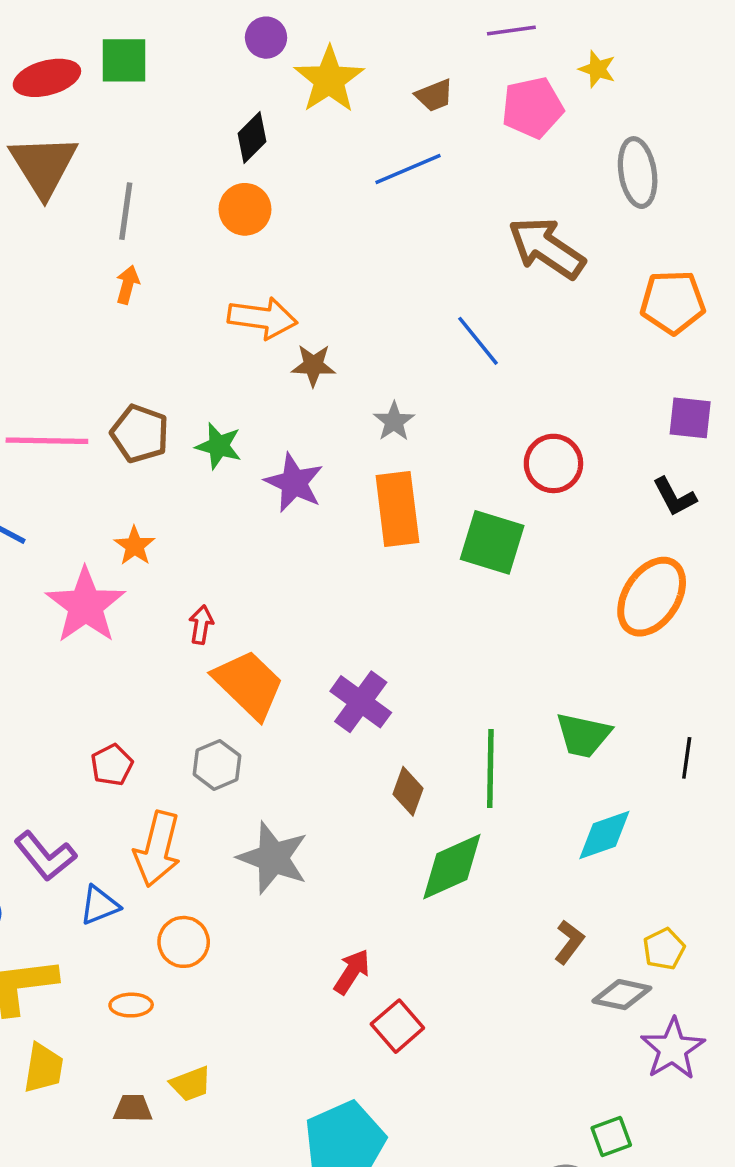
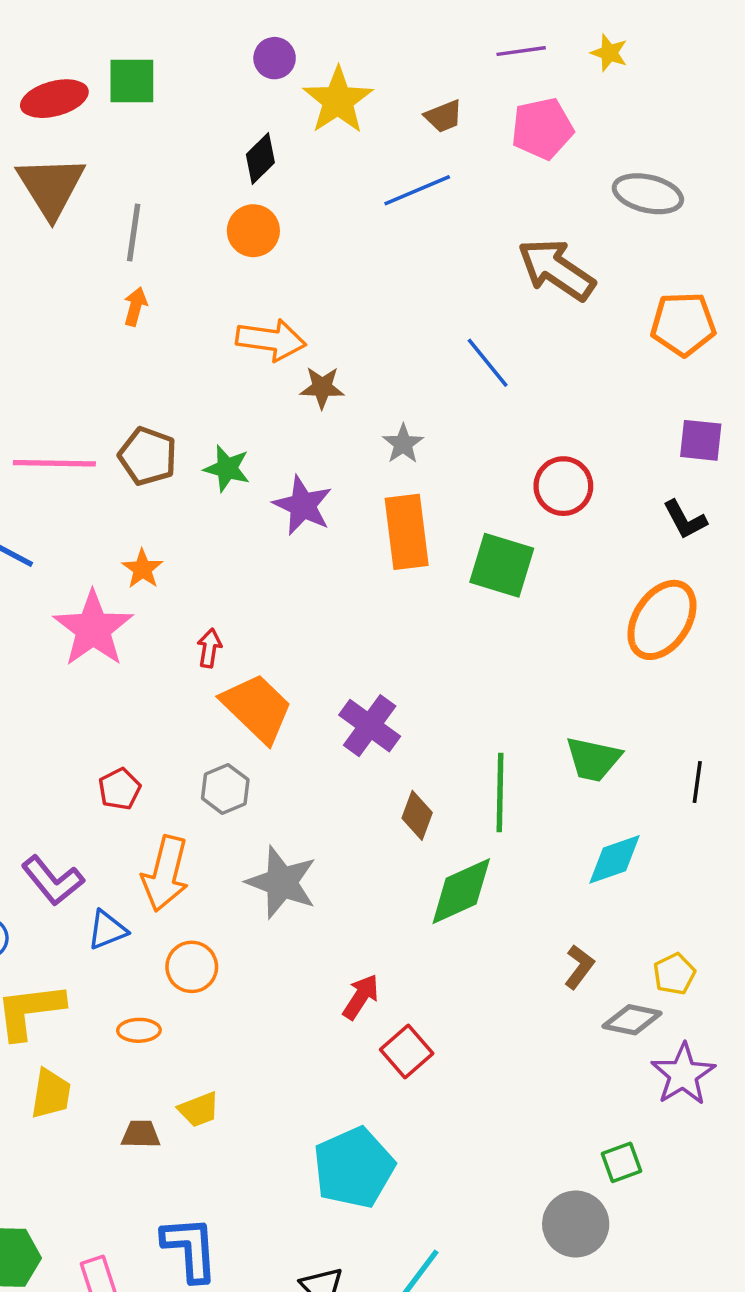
yellow star: (597, 69) -> (609, 53), moved
gray ellipse: (638, 173) -> (648, 194), turned -68

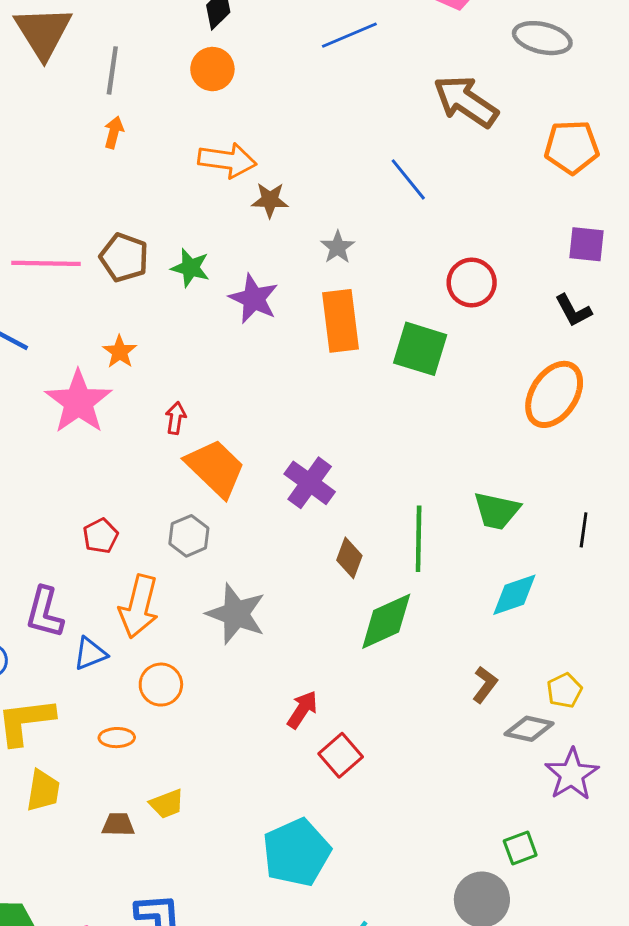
purple L-shape: (53, 881) -> (45, 612), turned 54

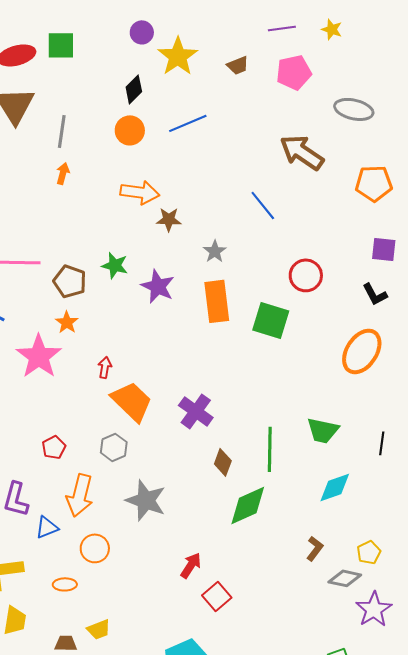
blue line: (349, 35) -> (188, 123), moved
brown pentagon: (124, 257) -> (70, 281), moved

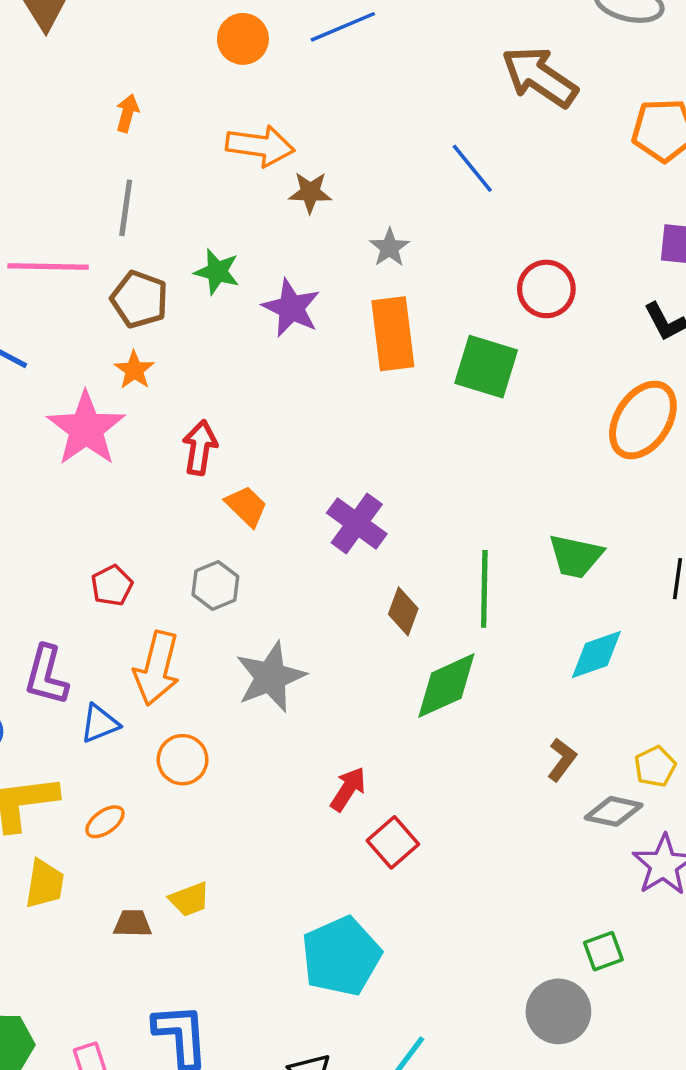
gray line: (62, 131) -> (126, 208), moved
red arrow: (105, 367) -> (200, 448), size x1.4
orange trapezoid: (132, 401) -> (246, 506), size x0.6
gray star: (146, 500) -> (270, 677), turned 30
orange ellipse: (65, 584) -> (105, 822), moved, turned -35

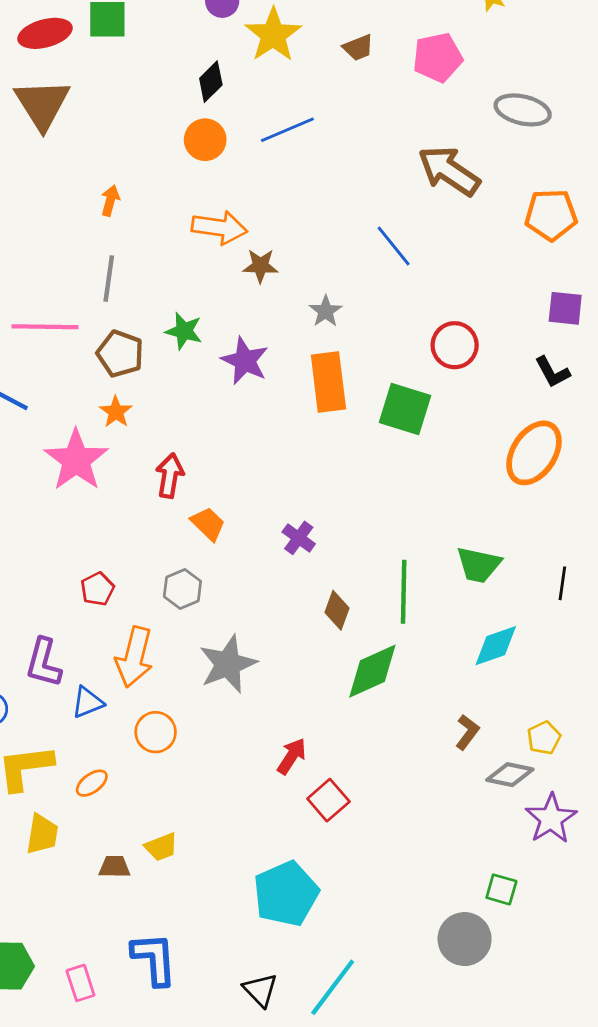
purple cross: (357, 523) -> (299, 538), size x0.7
green square: (603, 951) -> (501, 889), turned 36

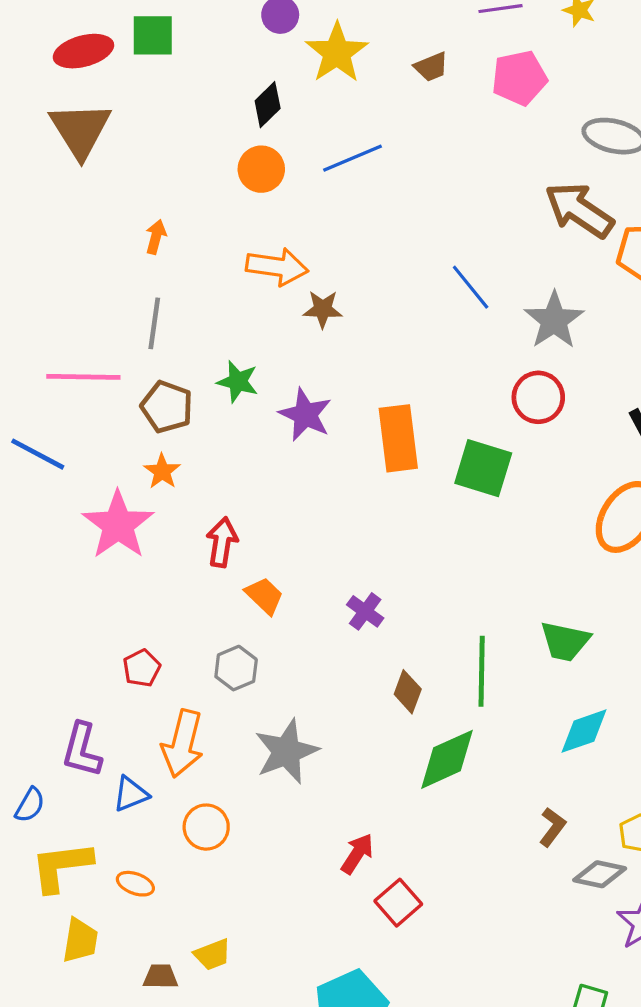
brown arrow: (449, 171) -> (579, 210), moved
gray star: (326, 311) -> (554, 320), moved, size x1.6
orange ellipse: (92, 783) -> (135, 884), turned 56

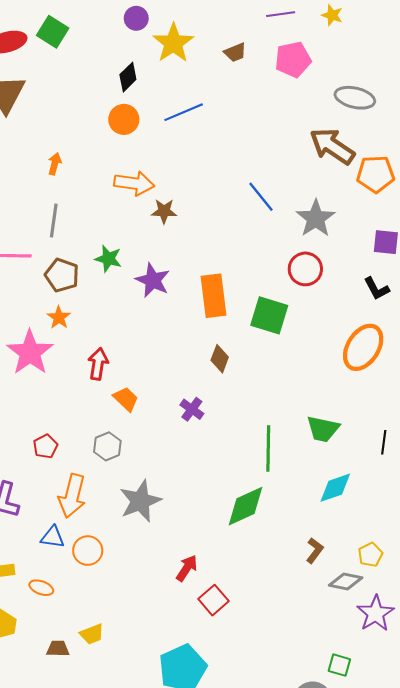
green square: (153, 35) -> (53, 32), turned 32
brown diamond: (408, 692) -> (220, 359), moved
blue triangle: (131, 794) -> (53, 537), moved, turned 30

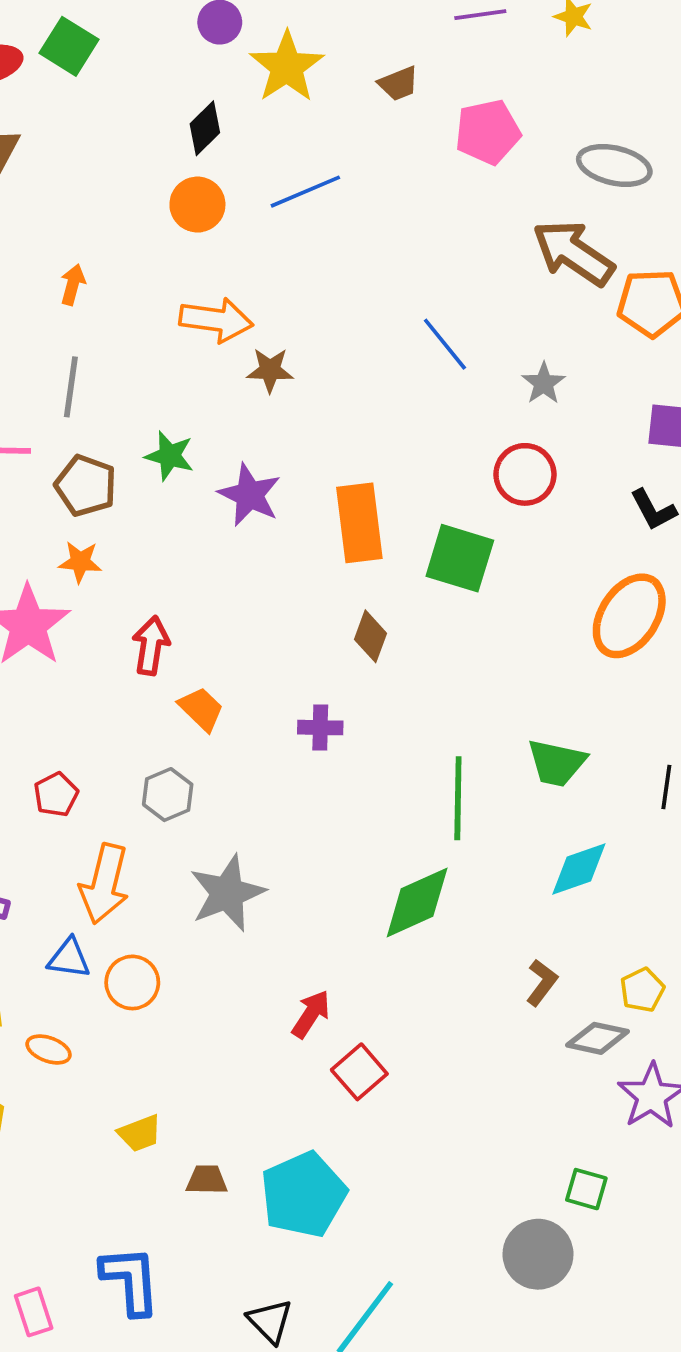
pink pentagon: (293, 60) -> (488, 132), moved
gray star: (316, 218) -> (544, 383), size x0.6
orange star: (59, 317) -> (80, 562), turned -30
purple cross: (192, 409) -> (320, 728), turned -35
brown trapezoid: (58, 649) -> (207, 1180), moved

